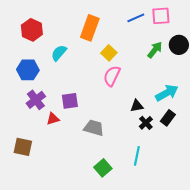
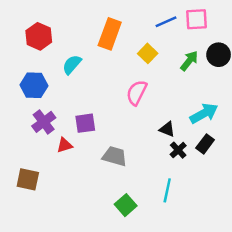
yellow square: (109, 53) -> (148, 53), moved
black triangle: (137, 106) -> (167, 129), turned 32

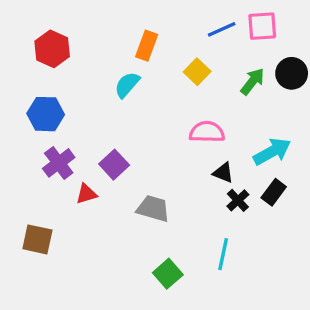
orange rectangle: (110, 34) -> (147, 46), size x0.7
cyan semicircle: (72, 64) -> (127, 85), moved
pink semicircle: (137, 93) -> (207, 132), moved, turned 65
purple square: (85, 123) -> (114, 165), turned -35

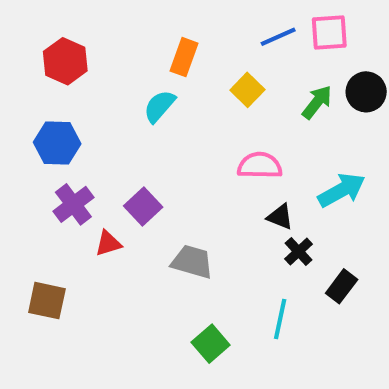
black rectangle: (274, 192) -> (342, 286), moved

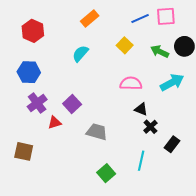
orange rectangle: (184, 57) -> (90, 19), moved, turned 30
green arrow: (317, 102) -> (160, 51), turned -102
cyan arrow: (342, 190) -> (172, 82), moved

